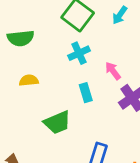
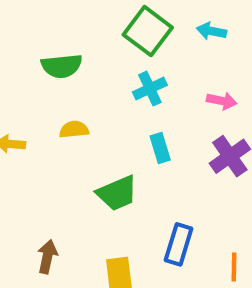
cyan arrow: (120, 15) -> (211, 31), turned 66
pink arrow: (113, 71) -> (222, 101), moved, turned 138

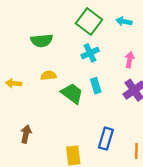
pink arrow: (222, 101) -> (130, 60), turned -91
green trapezoid: (117, 193) -> (72, 93), moved, turned -120
brown arrow: (47, 257) -> (26, 134), moved

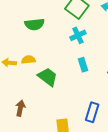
yellow semicircle: (48, 75) -> (28, 60), moved
green trapezoid: (72, 93) -> (48, 77), moved

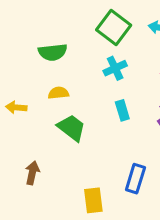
yellow semicircle: (28, 60) -> (58, 93), moved

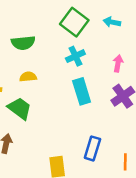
cyan rectangle: (122, 110) -> (82, 91), size x1.5
green trapezoid: (72, 128) -> (20, 108), moved

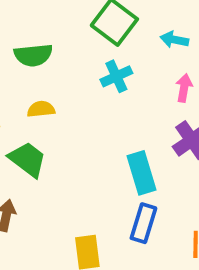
cyan arrow: (112, 22) -> (174, 40), moved
cyan rectangle: (82, 91) -> (141, 173), moved

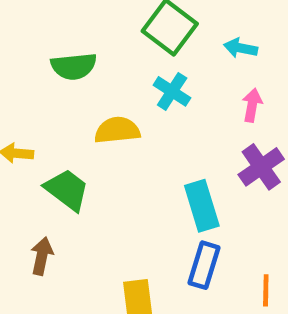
cyan cross: (116, 76) -> (172, 91), turned -32
yellow semicircle: (41, 109) -> (117, 130), moved, size x1.4

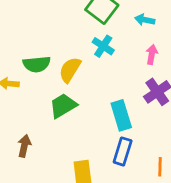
green semicircle: (74, 66) -> (37, 64), moved
yellow semicircle: (117, 130) -> (70, 70), turned -52
green trapezoid: (67, 190) -> (63, 106), moved, turned -68

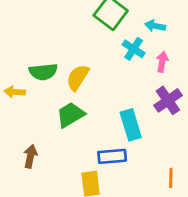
cyan cross: (103, 46) -> (134, 49), moved
blue rectangle: (123, 151) -> (112, 156), moved, turned 68

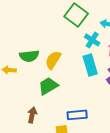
cyan rectangle: (131, 125) -> (90, 65), moved
brown arrow: (30, 156) -> (32, 115), moved

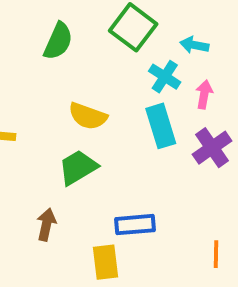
green semicircle: (29, 56) -> (58, 41), moved, turned -60
yellow semicircle: (53, 60) -> (88, 116), turned -102

